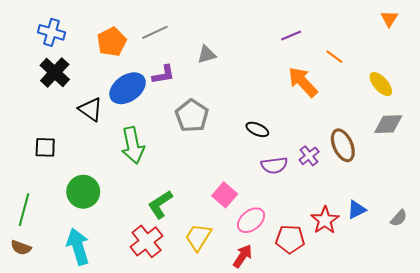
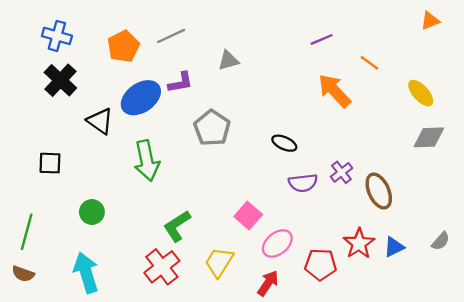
orange triangle: (389, 19) -> (430, 21), turned 36
brown ellipse: (343, 145) -> (379, 191), moved
green circle: (83, 192) -> (92, 212), size x0.7
blue triangle: (357, 210) -> (394, 247), moved

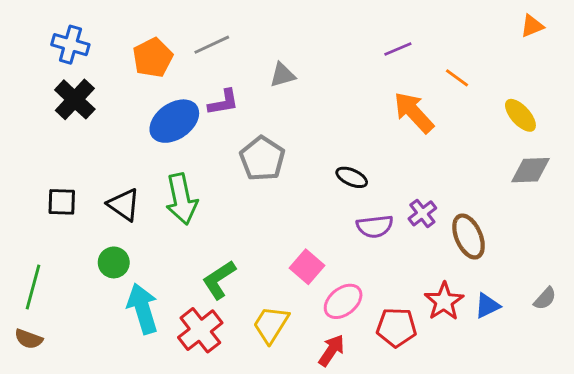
black triangle: (100, 121) -> (124, 205), moved
cyan arrow: (86, 273) -> (143, 309), moved

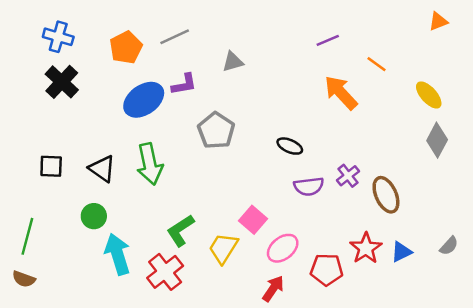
gray diamond: (531, 170) -> (437, 140), turned -60
yellow trapezoid: (271, 324) -> (223, 248), moved

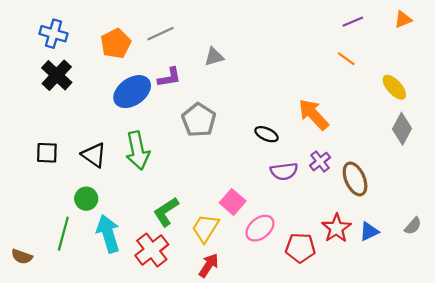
purple line: (328, 40) -> (353, 22), moved
orange arrow: (341, 93) -> (313, 115), moved
green line: (27, 236) -> (63, 234), moved
red arrow: (273, 289) -> (209, 265), moved

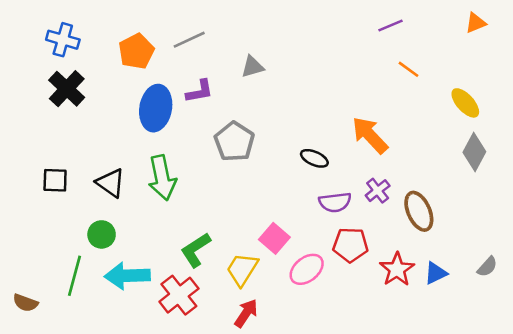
purple line: (353, 22) -> (390, 25), moved
blue ellipse: (132, 92) -> (156, 108), turned -45
cyan arrow: (108, 234) -> (127, 276), turned -75
red pentagon: (300, 248) -> (350, 245), moved

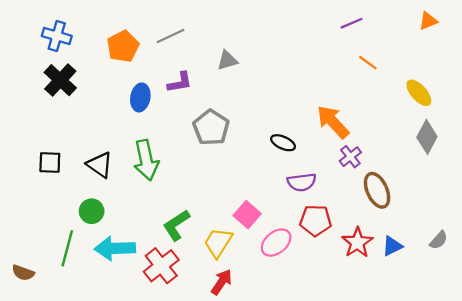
blue ellipse: (156, 108) -> (140, 97), size x0.7
purple cross: (378, 191) -> (350, 157), moved

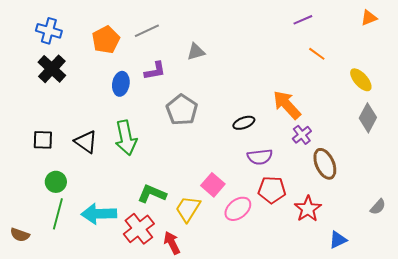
black ellipse: (283, 143) -> (244, 123), turned -45
green circle: (92, 211) -> (56, 182), moved
green L-shape: (176, 225) -> (152, 194), turned 56
blue triangle: (392, 246) -> (338, 240), moved
red arrow: (222, 282) -> (172, 243), moved, turned -60

